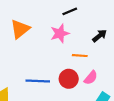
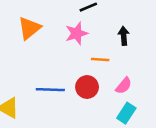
black arrow: (100, 36) -> (124, 36), turned -56
pink semicircle: (91, 78) -> (124, 86), moved

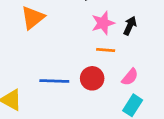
pink star: (77, 33) -> (103, 23), moved
black arrow: (124, 36) -> (130, 26), turned 30

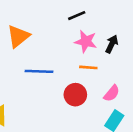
pink star: (103, 23) -> (86, 41), turned 30
blue line: (54, 81) -> (39, 71), moved

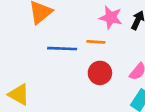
orange line: (88, 67) -> (96, 42), moved

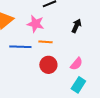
pink star: (111, 18) -> (35, 24), moved

